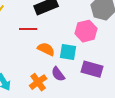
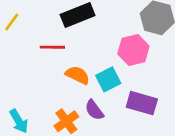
cyan square: (68, 52) -> (108, 79), turned -36

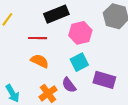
pink hexagon: (133, 50) -> (80, 33), moved
orange semicircle: (78, 75) -> (40, 61), moved

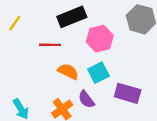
orange semicircle: (40, 61) -> (68, 71), moved

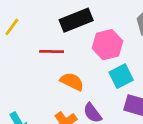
cyan square: (98, 73) -> (121, 76), moved

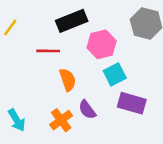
orange semicircle: (72, 82) -> (68, 80), turned 45

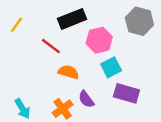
red line: (48, 51) -> (51, 46), turned 36
orange semicircle: (68, 80) -> (69, 72), turned -54

